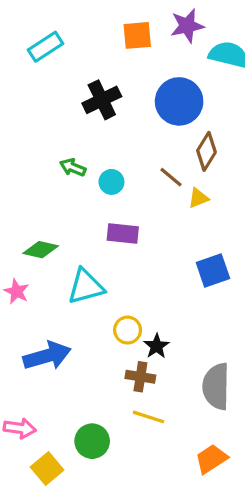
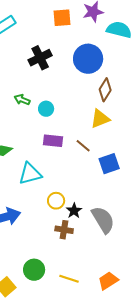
brown line: (171, 177) -> (83, 146), moved
yellow triangle: (198, 198) -> (100, 119), size x1.5
gray semicircle: (216, 386) -> (103, 220), moved, turned 148
yellow line: (148, 417) -> (69, 279), moved

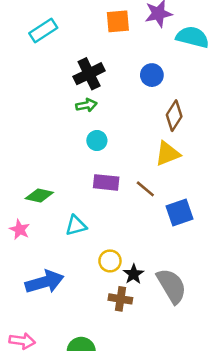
blue circle: (88, 59) -> (152, 75), size x0.6
green arrow: (22, 100) -> (86, 105), moved, turned 147
cyan triangle: (30, 174) -> (76, 226), size x0.7

